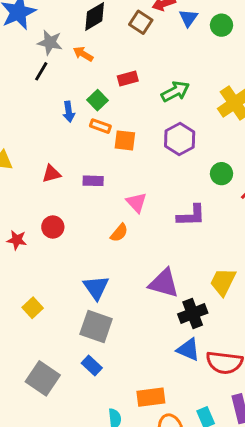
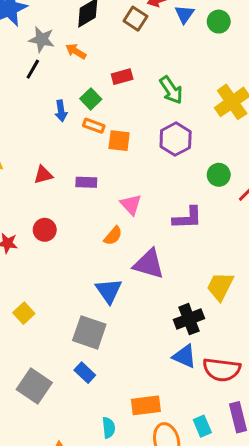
green arrow: (175, 91) -> (171, 90), turned 84
purple triangle: (164, 283) -> (149, 264), moved
blue triangle: (96, 288) -> (109, 291), moved

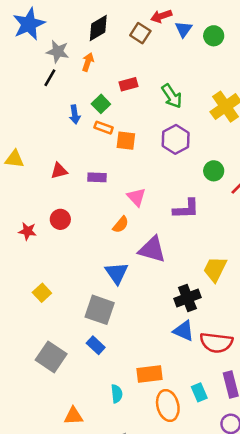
orange arrow: (76, 51) -> (88, 62), turned 78

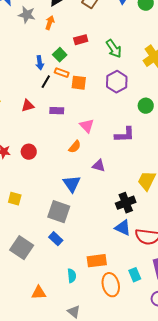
black line: (50, 78) -> (46, 82), moved
red circle: (60, 219) -> (29, 152), moved
purple triangle: (152, 249) -> (99, 166), size x0.6
yellow square: (42, 293) -> (15, 199), turned -32

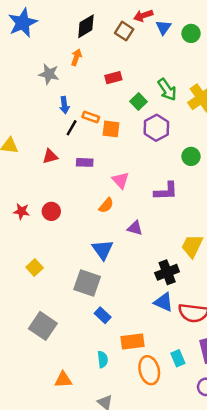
gray star: (27, 15) -> (49, 74), moved
green arrow: (114, 49) -> (167, 90), moved
green square: (60, 55) -> (138, 101), moved
yellow square: (15, 199) -> (35, 267), turned 32
blue rectangle: (56, 239) -> (103, 315), moved

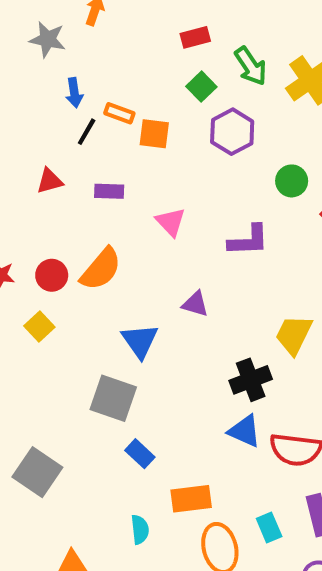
red rectangle: (113, 78) -> (195, 37), moved
orange semicircle: (106, 205) -> (101, 269), moved, size x1.6
yellow square: (35, 267) -> (39, 327), moved

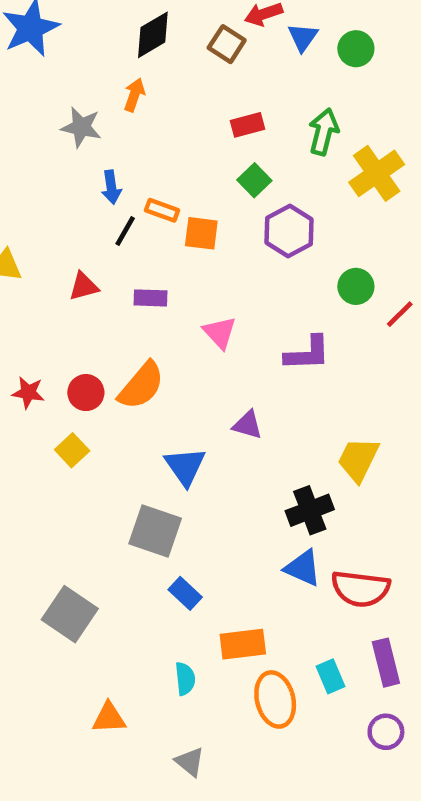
green arrow: (251, 66) -> (324, 132), moved, turned -132

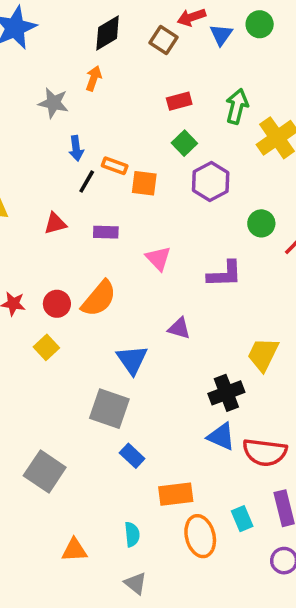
green circle: (356, 49) -> (260, 24), moved
cyan semicircle: (185, 679) -> (132, 534), moved

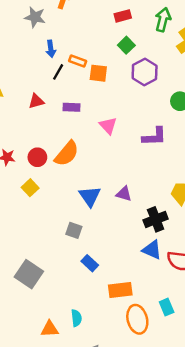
purple triangle: (179, 328) -> (124, 194), moved
gray square: (109, 409) -> (74, 230), size x0.6
cyan semicircle: (132, 534) -> (76, 318), moved

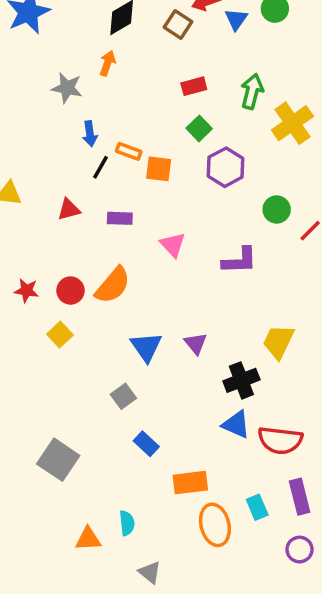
purple triangle: (124, 194) -> (196, 343), turned 35
gray square: (74, 230) -> (123, 396), turned 35

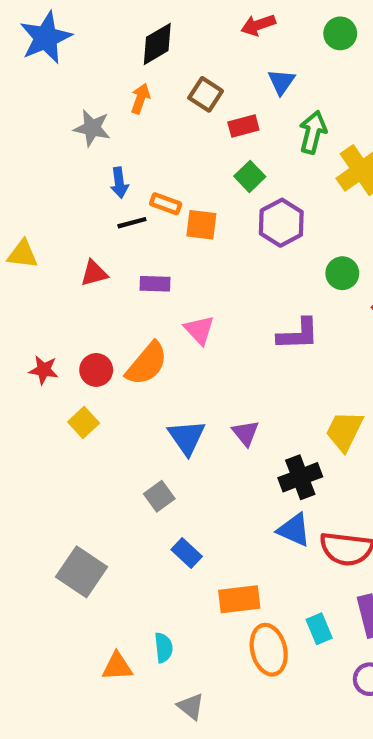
blue triangle: (236, 19) -> (281, 82), moved
brown square: (178, 25) -> (206, 94), moved
black line: (100, 167) -> (132, 223), turned 45
pink triangle: (173, 245) -> (199, 330), moved

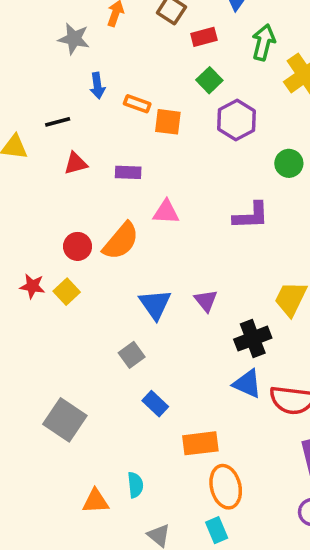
black line: (132, 223) -> (58, 122), moved
pink triangle: (199, 330) -> (166, 212), turned -44
red star: (44, 370) -> (32, 286), moved
cyan rectangle: (319, 629) -> (217, 530), moved

